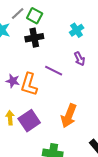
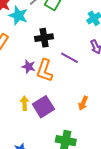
black cross: (34, 38) -> (44, 38), moved
orange arrow: (69, 116) -> (83, 103), size x0.6

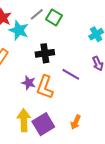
yellow arrow: (24, 103) -> (24, 120), size x1.5
orange arrow: (83, 103) -> (76, 122), moved

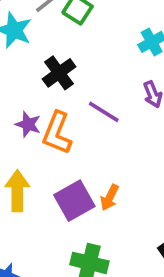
black cross: (45, 53) -> (59, 73), turned -30
purple square: (43, 124) -> (74, 201), moved

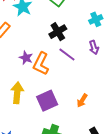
black cross: (59, 73) -> (58, 32), moved
orange arrow: (110, 197) -> (82, 100), moved

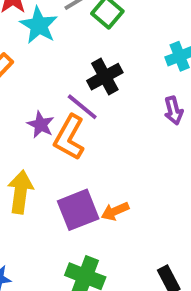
purple line: (67, 55) -> (82, 107), moved
orange arrow: (82, 100) -> (115, 211), moved, turned 32

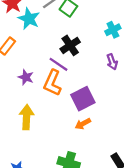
purple star: (41, 125) -> (26, 77), moved
purple square: (78, 210) -> (83, 99), moved

